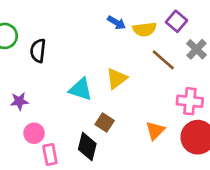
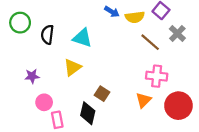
yellow triangle: (117, 79) -> (72, 67), moved
cyan triangle: (81, 89) -> (82, 38), moved
pink cross: (190, 101) -> (157, 76), moved

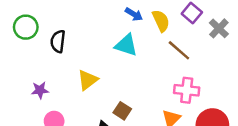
yellow semicircle: (135, 17) -> (161, 21), turned -108
gray cross: (177, 34) -> (219, 28), moved
cyan triangle: (82, 38) -> (126, 45), moved

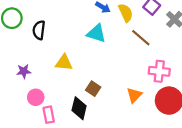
yellow triangle: (88, 80) -> (64, 63), turned 42
pink cross: (187, 90) -> (159, 71), moved

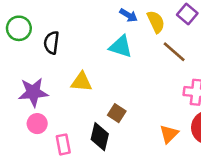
purple star: (24, 71) -> (33, 92), size x1.6
orange triangle: (134, 95) -> (169, 134), moved
pink circle: (36, 97) -> (37, 124), moved

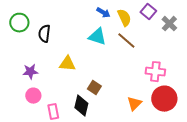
brown line: (174, 52) -> (126, 41), moved
purple star: (33, 92) -> (30, 72), size x0.7

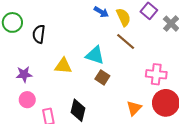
cyan triangle: (97, 37) -> (95, 55), moved
brown square: (94, 88) -> (102, 77), moved

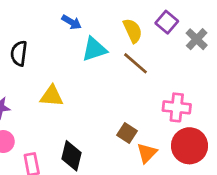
blue arrow: (101, 12) -> (72, 22), moved
cyan triangle: (95, 55) -> (94, 49), moved, turned -36
brown square: (102, 77) -> (127, 133), moved

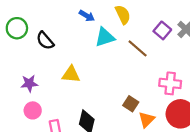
purple square: (167, 22) -> (162, 30), moved
yellow semicircle: (133, 31) -> (123, 15), moved
black semicircle: (19, 53) -> (45, 41), turned -48

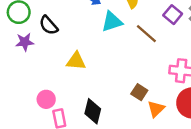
purple star: (29, 83) -> (25, 42), moved
pink circle: (33, 110) -> (46, 99), moved

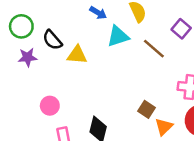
yellow triangle: (76, 61) -> (77, 55), moved
pink circle: (46, 99) -> (50, 106), moved

